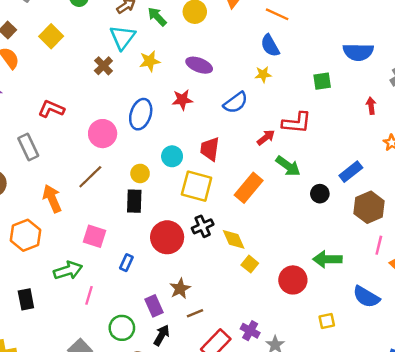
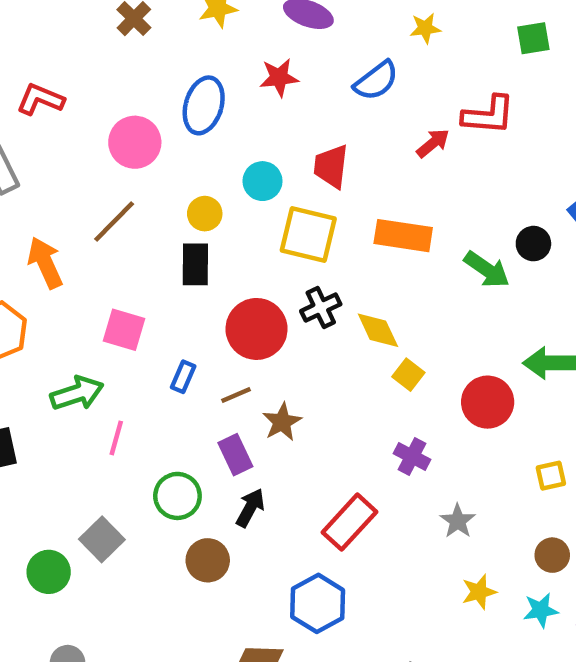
green arrow: (288, 166) -> (487, 270), moved
orange rectangle: (249, 188) -> (403, 236), turned 60
brown line: (195, 313) -> (236, 395), moved
purple cross: (250, 331) -> (412, 456), moved

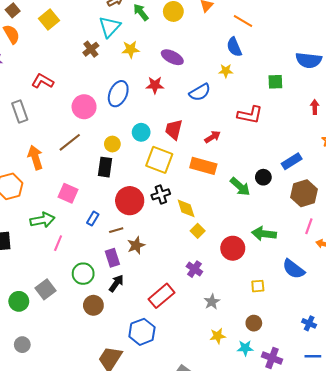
red arrow: (433, 143) -> (213, 137), moved

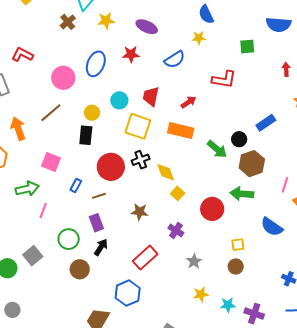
brown hexagon: (304, 193) -> (252, 164), moved
brown star: (136, 245) -> (140, 212), moved, turned 30
brown circle: (254, 323) -> (236, 266), moved

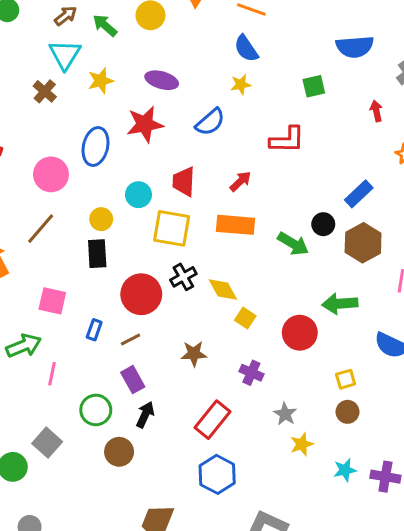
red star: (131, 54) -> (145, 124), size x1.4
brown hexagon: (252, 164) -> (363, 243), moved
blue hexagon: (128, 293) -> (217, 474), moved
yellow star: (201, 294) -> (302, 444), moved

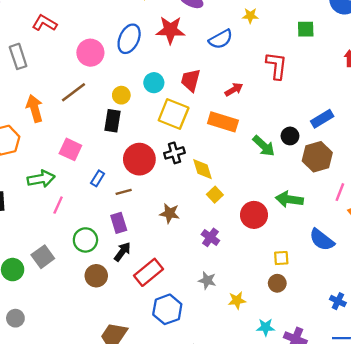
red L-shape: (287, 140) -> (276, 66), turned -96
gray star: (285, 414) -> (207, 280), moved, turned -30
red rectangle: (212, 420) -> (148, 272), moved

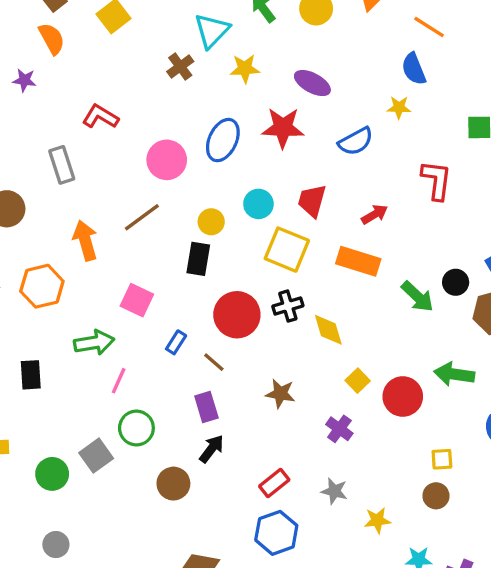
brown line: (124, 192) -> (214, 362), turned 56
yellow square: (215, 195) -> (358, 381), moved
green circle: (85, 240) -> (136, 428), moved
red rectangle: (148, 272) -> (274, 483), moved, size x0.7

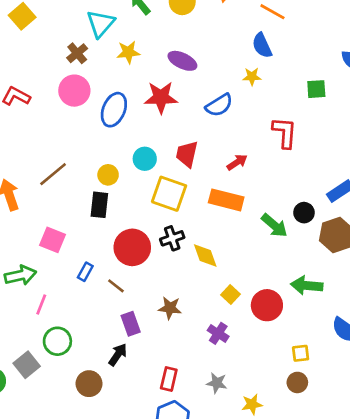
pink circle: (167, 160) -> (74, 91), moved
purple rectangle: (206, 407) -> (131, 324), moved
red rectangle: (274, 483) -> (169, 379), turned -35

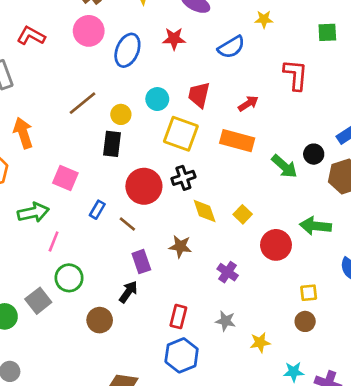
red star: (161, 97) -> (174, 39), size x0.7
brown line: (53, 174) -> (82, 103), moved
yellow diamond: (205, 255) -> (205, 211), moved
yellow square: (230, 294) -> (243, 214), moved

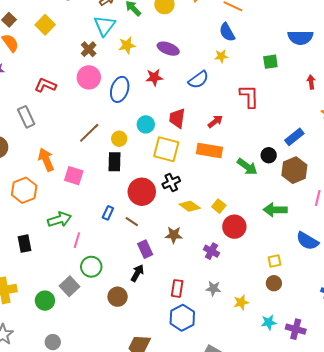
pink square: (65, 178) -> (74, 176), moved
yellow diamond: (205, 211) -> (190, 206), turned -30
red circle: (276, 245) -> (234, 227), moved

